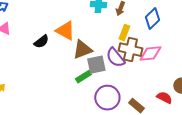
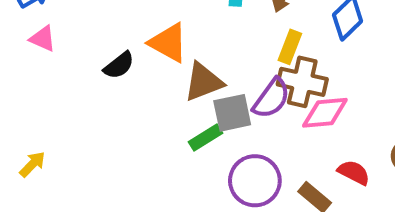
pink diamond: (150, 54) -> (325, 113), moved
purple semicircle: (115, 58) -> (271, 98), turned -105
red semicircle: (164, 98) -> (354, 172), moved

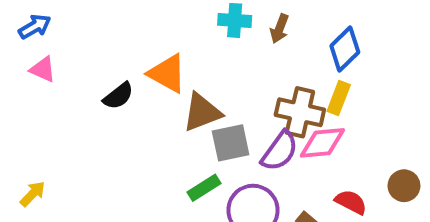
yellow rectangle: (290, 47) -> (339, 98), moved
purple semicircle: (271, 98) -> (280, 151), moved
green rectangle: (205, 137) -> (204, 188), moved

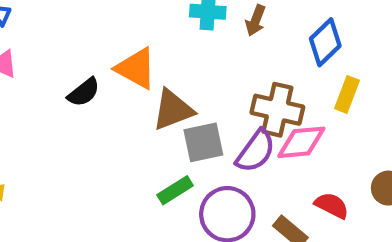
yellow rectangle: (339, 98) -> (347, 94), moved

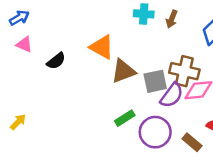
black semicircle: (84, 92) -> (56, 61), moved
gray square: (203, 142) -> (155, 81), moved

